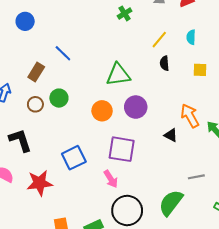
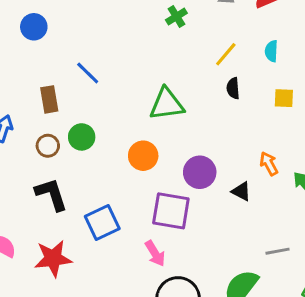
brown rectangle: (36, 72) -> (49, 99), turned -42
purple circle: (136, 107) -> (200, 172), moved
orange arrow: (190, 116) -> (269, 164), size x0.7
black L-shape: (20, 140) -> (51, 194), moved

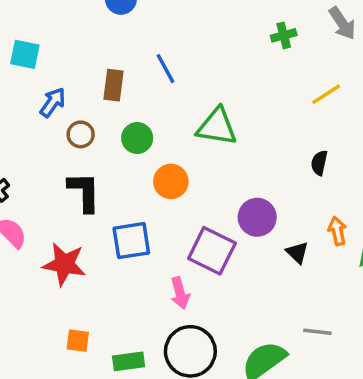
black semicircle: (233, 88) -> (319, 163), moved
green triangle: (167, 104) -> (217, 127), moved
brown circle: (48, 146) -> (81, 134), moved
orange circle: (143, 156) -> (171, 181), moved

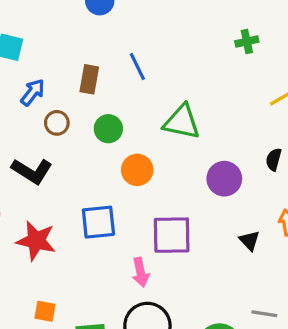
black L-shape: (84, 192) -> (32, 171), moved, turned 120
purple circle: (257, 217) -> (224, 179), moved
purple square: (212, 251) -> (172, 235), turned -30

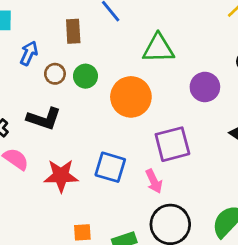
green circle: (108, 129) -> (85, 76), moved
orange circle: (137, 170) -> (131, 97), size x1.5
blue square: (98, 222) -> (110, 167), moved, turned 36

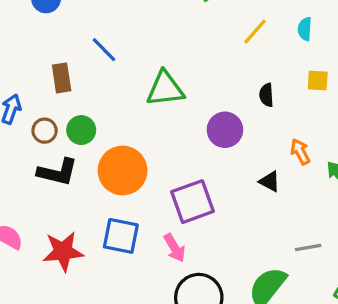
orange circle: (131, 97) -> (123, 171), moved
black L-shape: (44, 119) -> (58, 172), moved

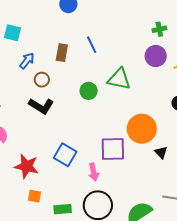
green circle: (81, 130) -> (89, 91), moved
purple circle: (225, 130) -> (156, 56), moved
orange circle: (123, 171) -> (142, 129), moved
red star: (63, 251) -> (27, 166), moved

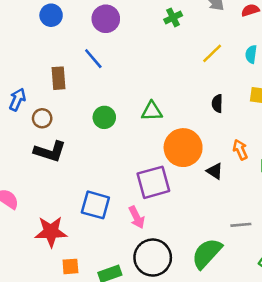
purple circle: (156, 56) -> (106, 19), moved
green triangle: (119, 79) -> (152, 111), moved, size x0.7

